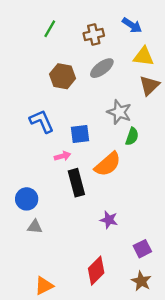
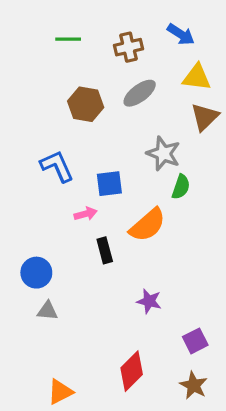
green line: (50, 29) -> (68, 39), turned 60
black rectangle: (76, 183) -> (105, 250), size x0.7

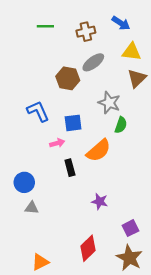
brown hexagon: (86, 104) -> (68, 78), moved
brown star: (194, 385) -> (129, 258), size x1.4

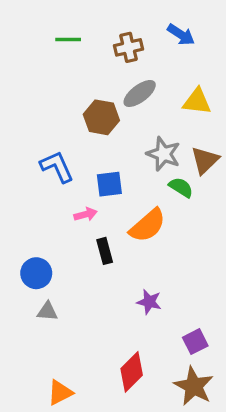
yellow triangle: (132, 52) -> (197, 101), moved
brown triangle: (137, 78) -> (205, 160), moved
green semicircle: (121, 125) -> (181, 187), turned -77

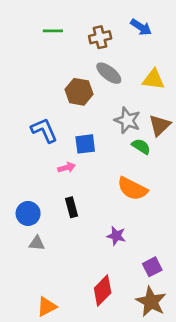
gray ellipse: (140, 93) -> (109, 73), turned 75
orange semicircle: (148, 225) -> (132, 189), moved, turned 68
black rectangle: (105, 251) -> (72, 207), moved

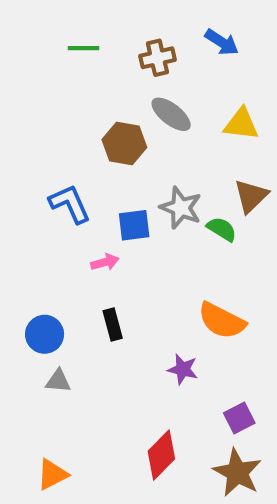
gray star: (127, 120) -> (181, 208), moved
orange semicircle: (132, 189) -> (222, 321), moved
orange triangle: (47, 307) -> (52, 474), moved

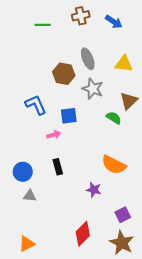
brown cross: (157, 58) -> (81, 16), moved
gray ellipse: (171, 114) -> (88, 59), turned 30
gray star: (181, 208) -> (93, 89), moved

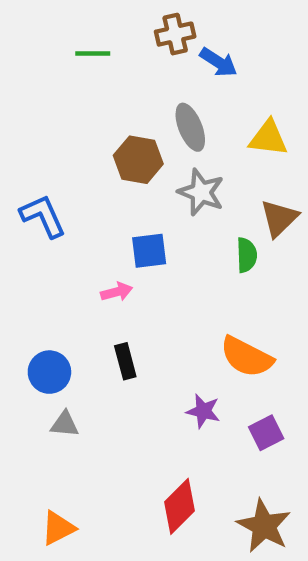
blue arrow: (114, 22) -> (218, 62), moved
blue L-shape: (36, 105) -> (43, 216), moved
green semicircle: (114, 118) -> (247, 255), turned 56
purple square: (123, 215) -> (266, 433), moved

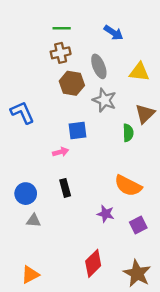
brown cross: (175, 34) -> (61, 53), moved
green line: (93, 54) -> (62, 28), moved

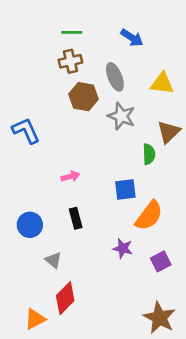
blue square: (77, 131) -> (125, 189), moved
orange semicircle: (128, 186) -> (149, 216), turned -80
gray triangle: (34, 221) -> (53, 260), moved, turned 35
red diamond: (93, 263) -> (65, 298), moved

